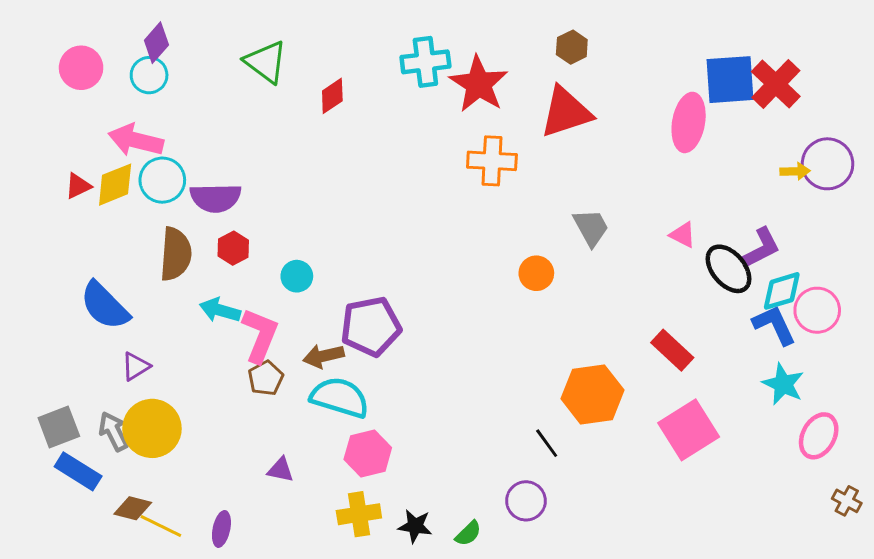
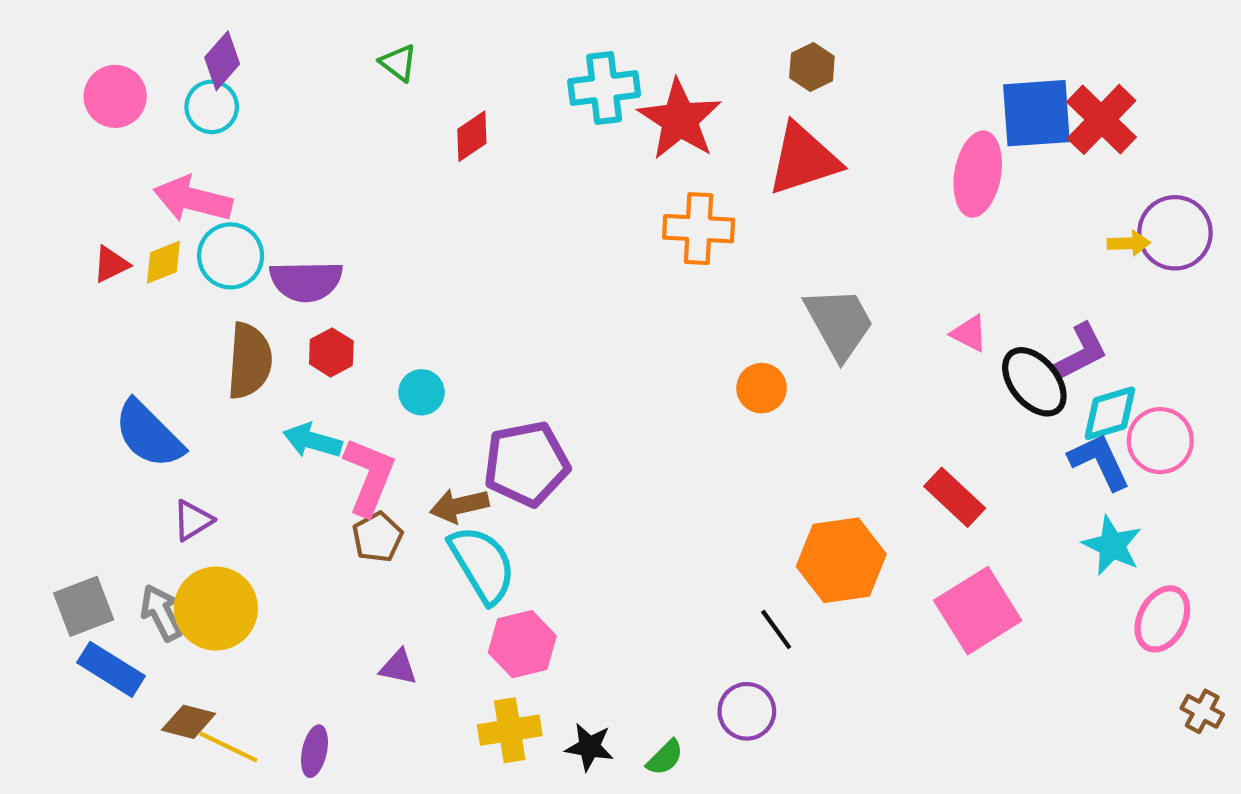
green triangle: (266, 62) -> (398, 63), moved, size x0.6
yellow diamond: (115, 185) -> (163, 262), size x0.7
gray trapezoid: (591, 227) -> (839, 323), size x1.4
cyan semicircle: (340, 397) -> (482, 564), turned 42

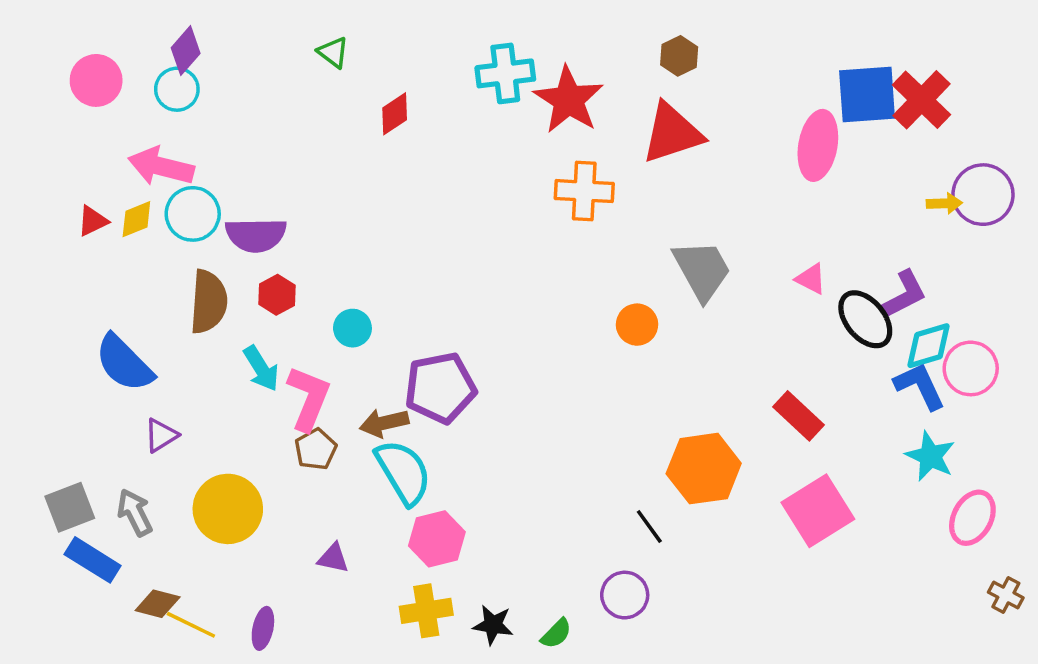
cyan arrow: (312, 441) -> (261, 368), turned -138
yellow circle: (216, 608) -> (228, 509), moved

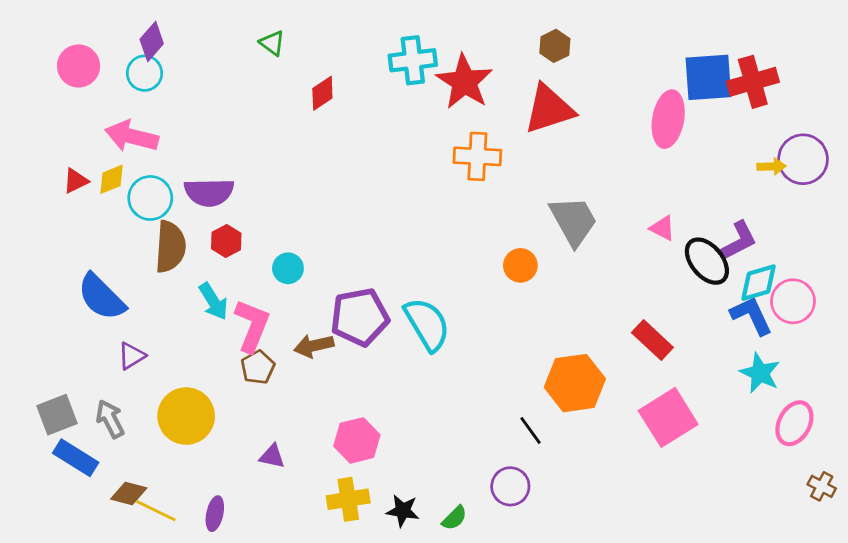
red cross: (922, 100) -> (753, 82), turned 30
cyan circle: (193, 214) -> (150, 198), moved
cyan semicircle: (403, 472) -> (427, 324), moved

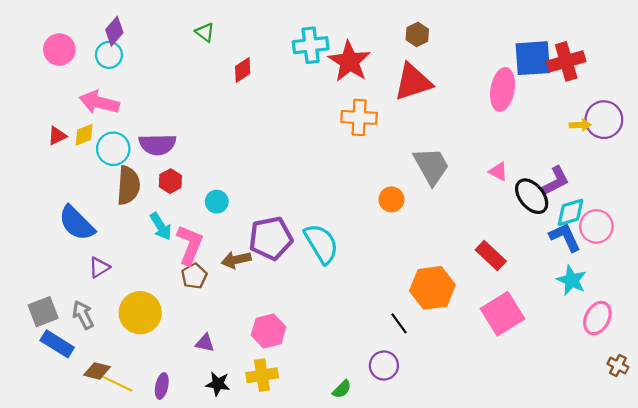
black star: (403, 511) -> (218, 384), moved

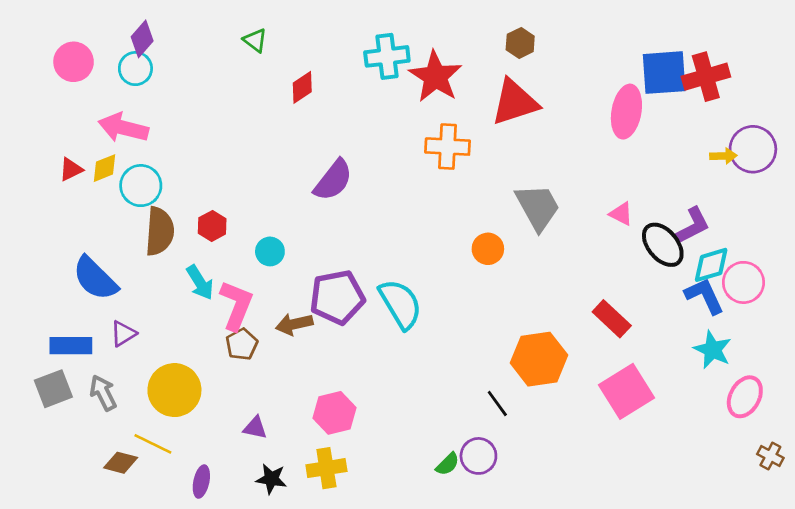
purple semicircle: (157, 144) -> (333, 180), moved, turned -51
blue rectangle: (57, 344) -> (71, 346), moved, turned -32
yellow line: (118, 384) -> (153, 444), moved
green semicircle: (342, 389) -> (448, 464), moved

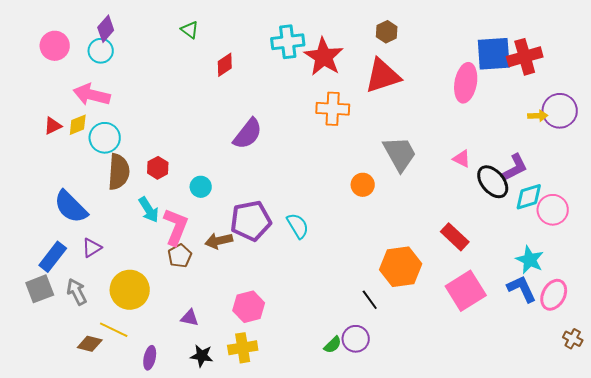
blue L-shape: (704, 296) -> (522, 289), moved
cyan semicircle: (400, 304) -> (298, 226), size x0.7
blue rectangle: (71, 346) -> (53, 257), turned -52

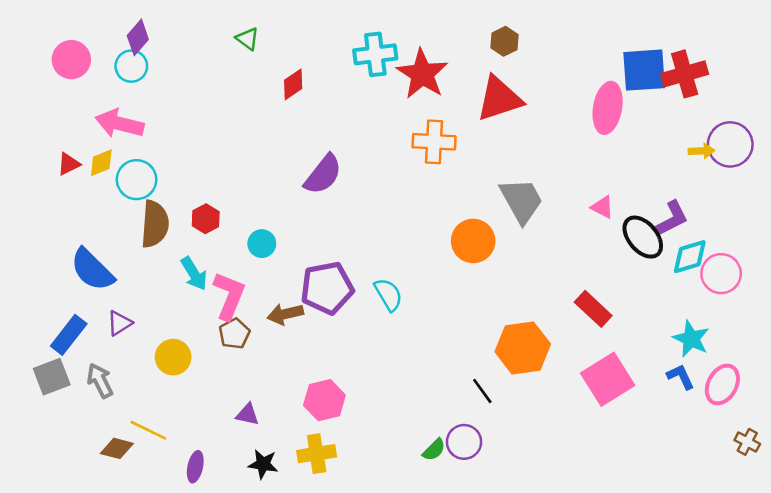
orange circle: (363, 185) -> (473, 241), size x1.4
blue L-shape: (522, 289) -> (681, 377), size x0.7
yellow circle: (130, 290) -> (173, 357), moved, size x0.7

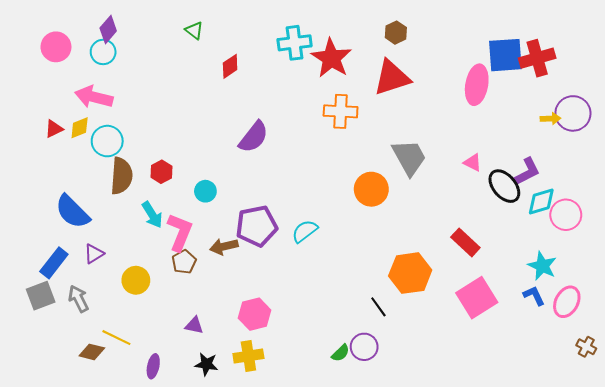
cyan semicircle: (388, 294) -> (305, 231), turned -96

